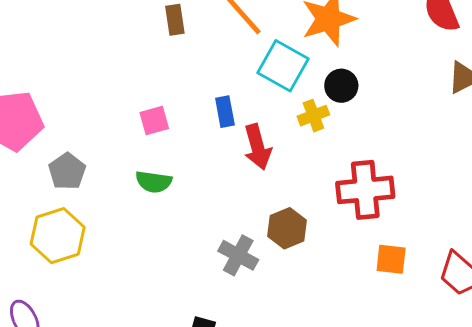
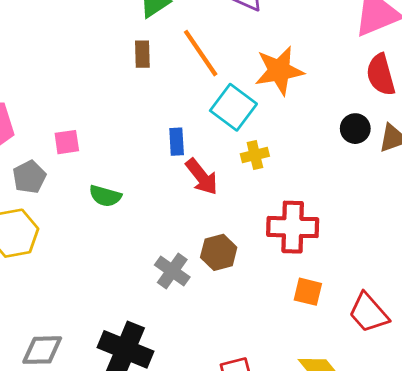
black circle: (341, 86) -> (355, 129), moved
pink square: (154, 120) -> (67, 142), moved
red arrow: (258, 147) -> (202, 177), turned -30

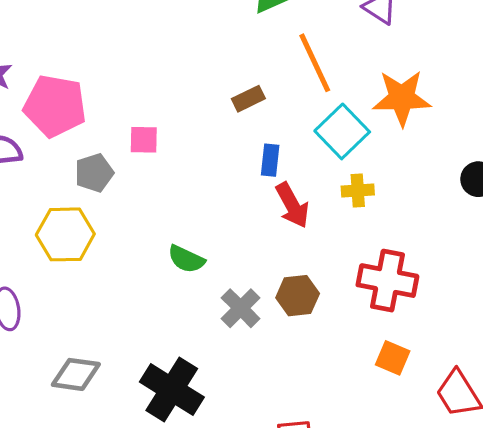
brown rectangle: (142, 54) -> (248, 99), moved, turned 56
green semicircle: (105, 196) -> (186, 259), moved

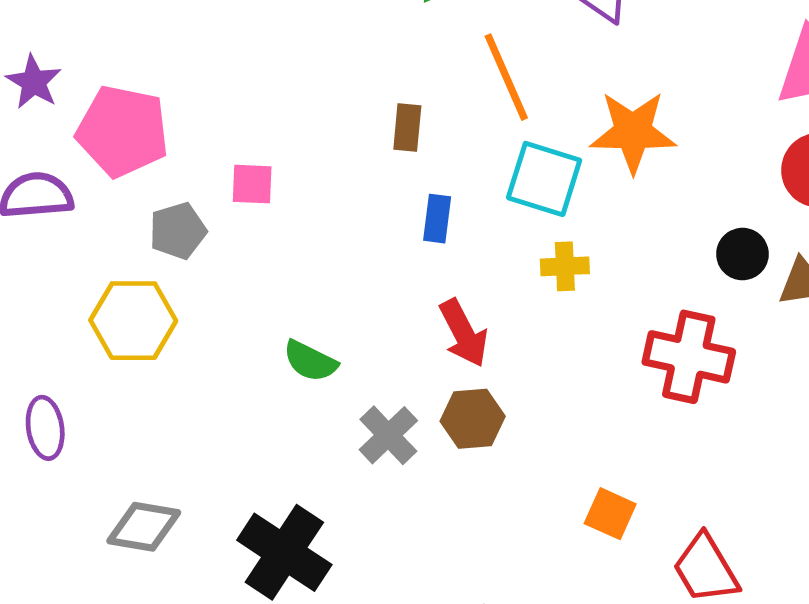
brown rectangle: (248, 99) -> (407, 127), turned -60
cyan square: (342, 131) -> (544, 179), turned -30
red arrow: (292, 205) -> (464, 333), moved
red cross: (387, 281) -> (689, 357), moved

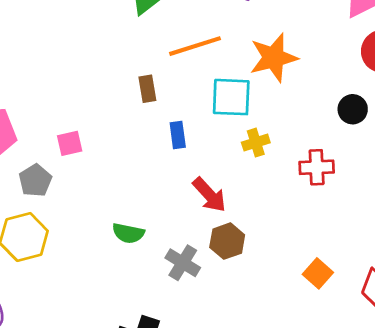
orange line: (506, 77) -> (195, 46), turned -69
red cross: (689, 357) -> (317, 167), moved, size x0.7
orange square: (610, 514) -> (318, 273), turned 32

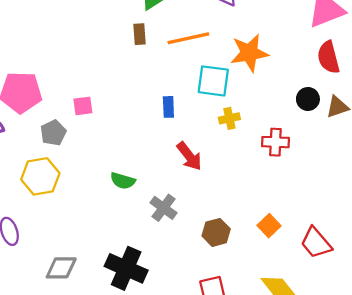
brown rectangle: (147, 89) -> (139, 34), moved
brown hexagon: (227, 241) -> (216, 232), moved

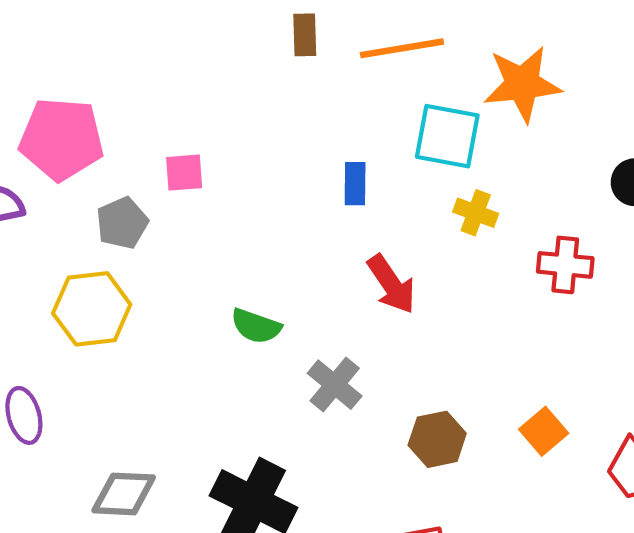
yellow cross: (229, 118) -> (476, 213), turned 30

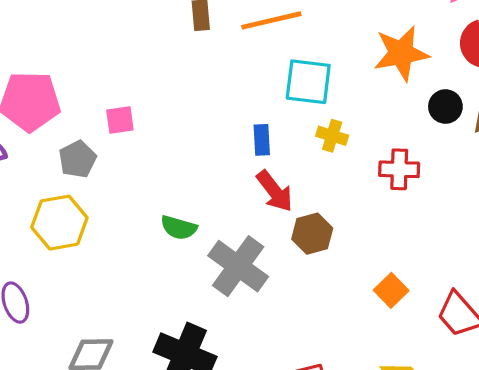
orange star: (522, 84) -> (401, 53), moved
blue rectangle: (355, 184) -> (262, 140), moved
gray cross: (335, 385) -> (238, 266), size x1.5
brown hexagon: (437, 439) -> (312, 234), moved

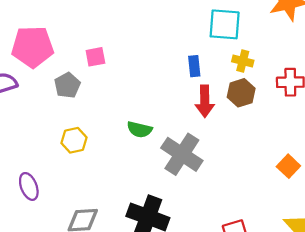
red arrow: (275, 191) -> (205, 101), turned 40
yellow hexagon: (59, 223) -> (74, 140), moved, size x0.7
brown hexagon: (312, 234) -> (241, 93), moved

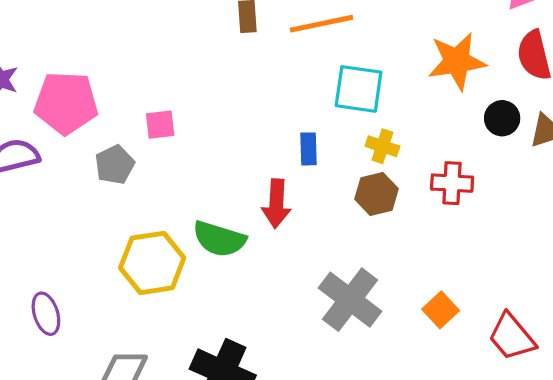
red arrow: (205, 101) -> (276, 204), moved
green semicircle: (140, 129) -> (219, 239), size x1.4
yellow hexagon: (74, 140) -> (152, 263), moved, size x1.6
gray cross: (182, 154) -> (350, 300), moved

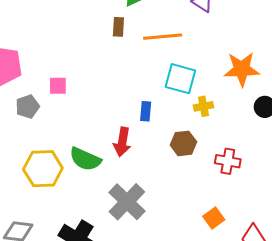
yellow cross: (382, 146) -> (203, 106), moved, turned -36
red cross: (452, 183) -> (228, 161), moved
gray cross: (350, 300) -> (127, 202), moved

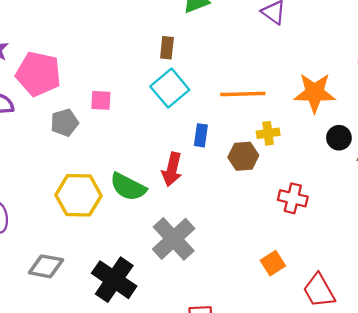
brown rectangle: (118, 27) -> (167, 48), moved
orange line: (163, 37) -> (243, 94), moved
cyan square: (180, 79) -> (170, 88), moved, turned 32
brown hexagon: (183, 143) -> (243, 156), moved

